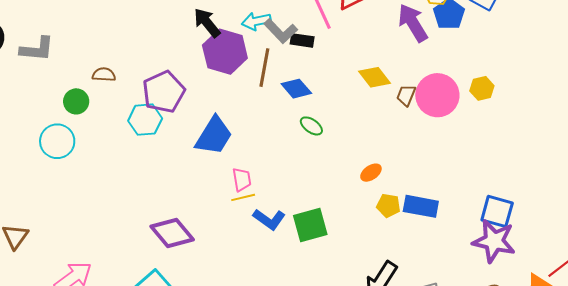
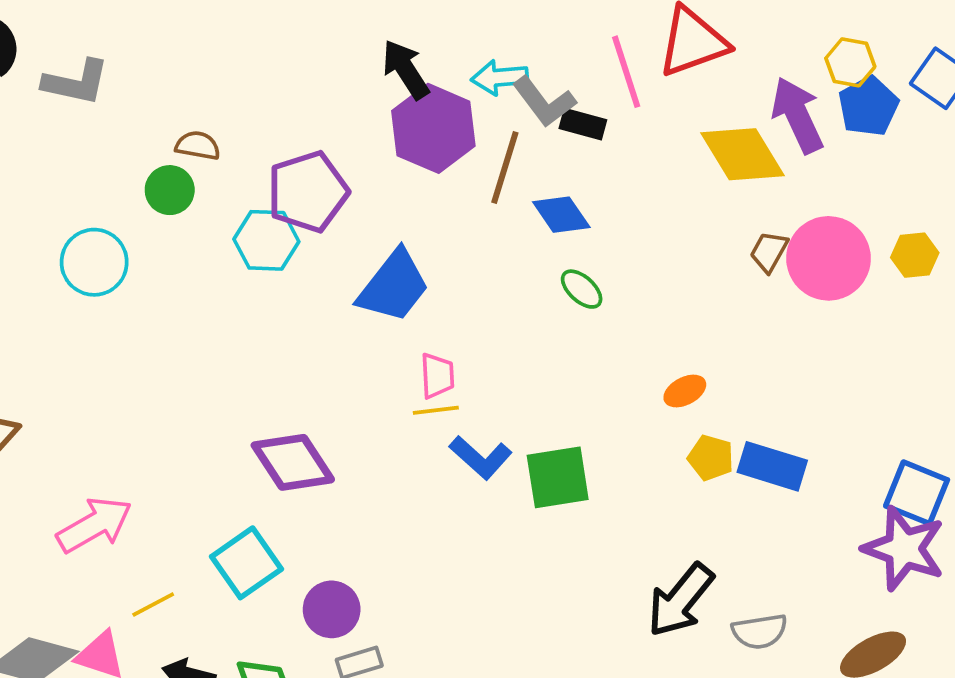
yellow diamond: (375, 77) -> (742, 154), moved, size x1.4
green circle: (76, 101) -> (170, 190), moved

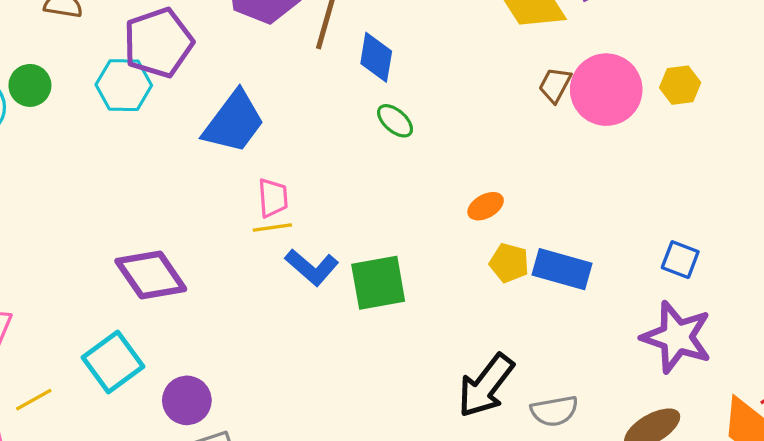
green circle: (170, 190) -> (30, 85), moved
blue diamond: (561, 215) -> (376, 57), turned 45
blue square: (917, 493) -> (680, 260), moved, size x0.7

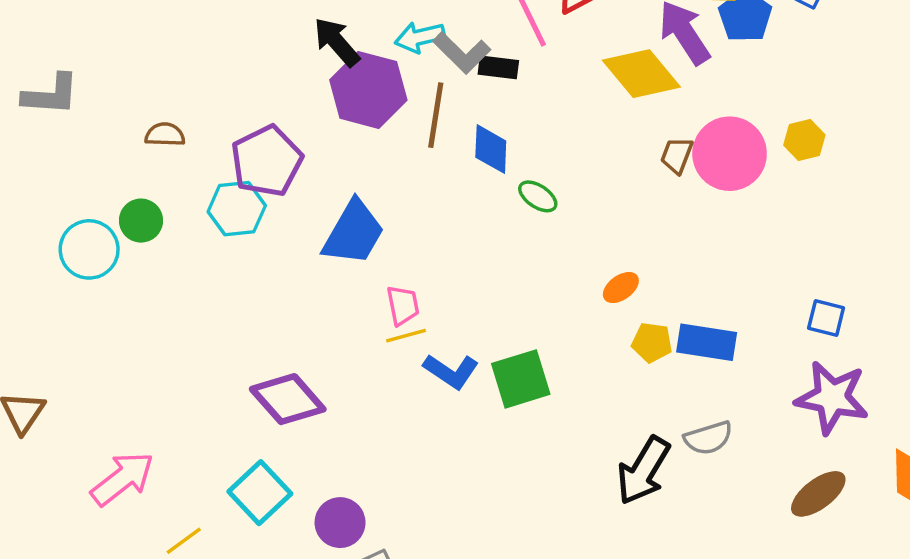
green ellipse: (395, 121) -> (538, 196), moved
gray semicircle: (554, 411) -> (708, 438), moved

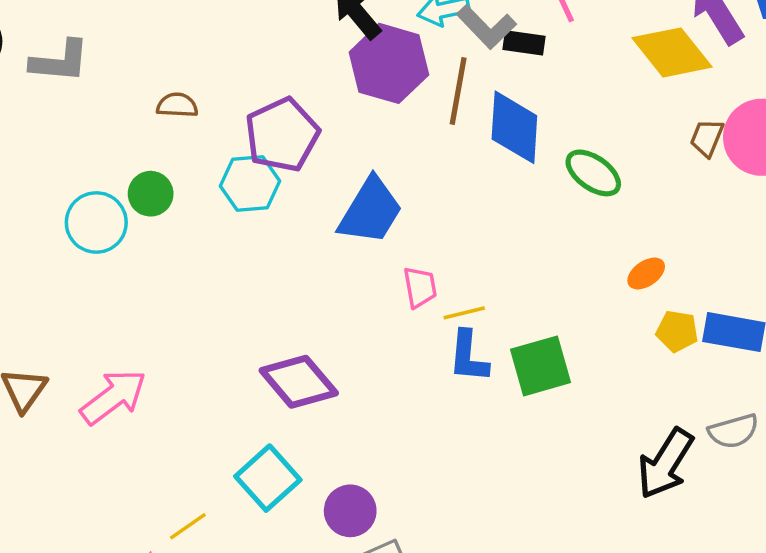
blue diamond: (491, 149) -> (514, 127), size x1.4
green ellipse: (538, 196) -> (593, 173), moved, size x1.4
yellow line: (406, 336) -> (464, 313), moved
blue L-shape: (451, 371) -> (468, 356), turned 60
pink arrow: (122, 479) -> (113, 397), moved

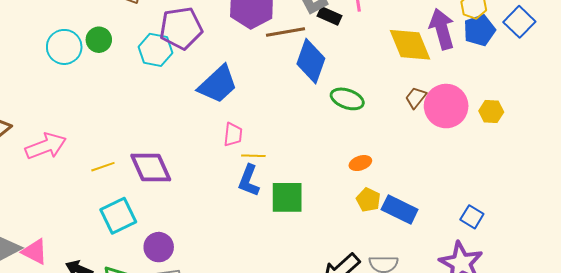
brown line: (458, 91) -> (285, 32), turned 54
green ellipse: (593, 173) -> (347, 99), turned -32
yellow line: (188, 526) -> (103, 167), moved

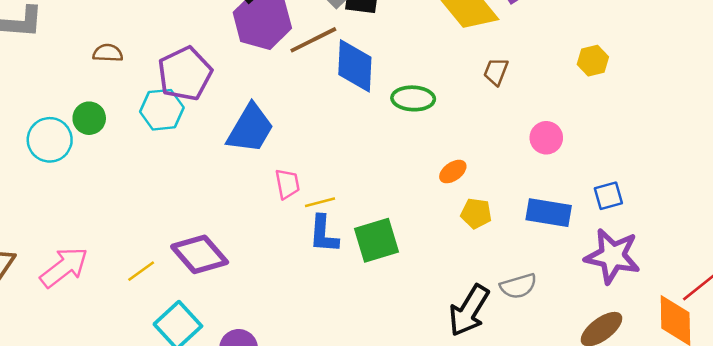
pink circle: (446, 106) -> (546, 138), moved, size x0.6
blue rectangle: (400, 209) -> (549, 213), moved
blue square: (472, 217) -> (608, 196), turned -30

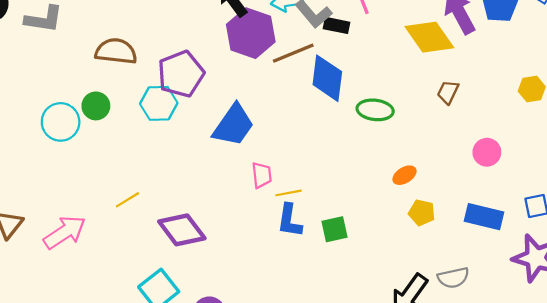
brown semicircle: (108, 53) -> (116, 51), size x1.6
green square: (376, 240) -> (334, 229), size x0.7
yellow line: (141, 271) -> (127, 200), moved

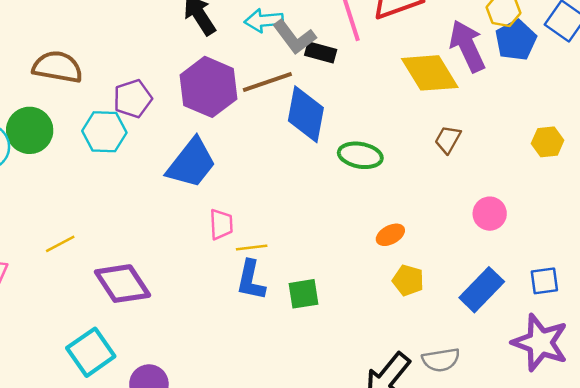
purple hexagon: (251, 33) -> (208, 87), moved
purple pentagon: (181, 74) -> (133, 99), size x0.7
green circle: (96, 106) -> (30, 130), size x1.4
blue rectangle: (484, 217) -> (482, 290), turned -63

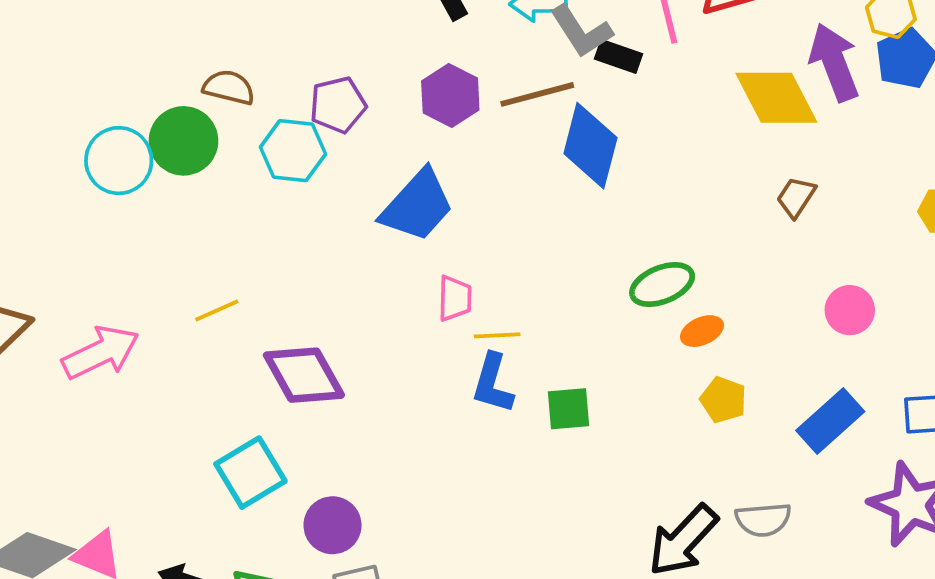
brown semicircle: (57, 67) -> (229, 87), moved, size x0.7
purple hexagon: (208, 87) -> (450, 95), size x0.7
green ellipse: (360, 155) -> (662, 285), moved, turned -36

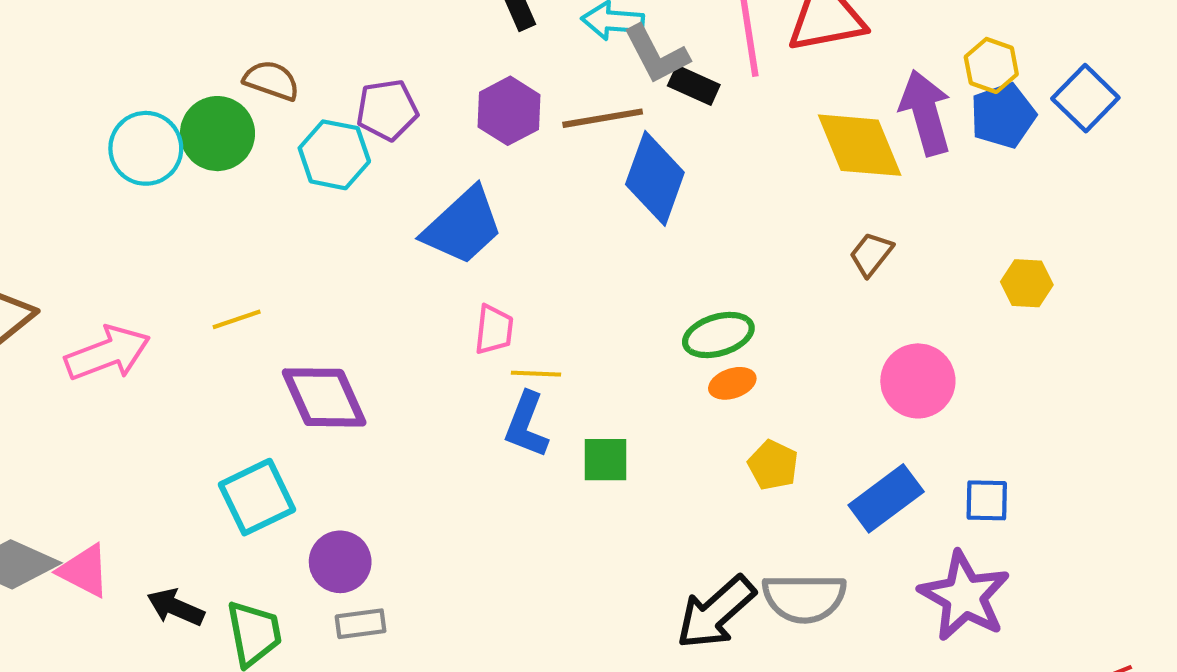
pink circle: (850, 310) -> (918, 381), size x1.4
orange ellipse: (702, 331) -> (732, 383), moved
gray semicircle: (763, 520) -> (804, 598), size x1.4

